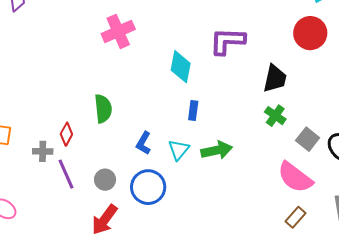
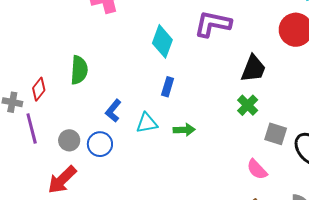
gray square: (308, 139) -> (276, 134), turned -30
cyan triangle: (179, 150) -> (147, 123), turned 30
green arrow: (217, 150) -> (184, 130), size x0.7
pink semicircle: (295, 177) -> (257, 169), size x0.6
blue circle: (148, 187) -> (100, 144), moved, size x0.7

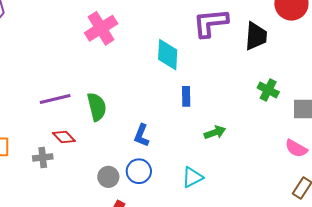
black trapezoid: (253, 69) -> (256, 36), moved
red diamond: (39, 89) -> (64, 137), turned -65
cyan triangle: (147, 123) -> (192, 177), moved
purple line: (32, 128) -> (55, 99), moved, turned -72

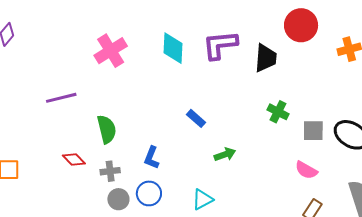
cyan diamond: (168, 55) -> (173, 48), moved
blue rectangle: (186, 96) -> (196, 118), turned -48
purple line: (55, 99) -> (61, 98), moved
gray cross: (43, 157) -> (110, 171), moved

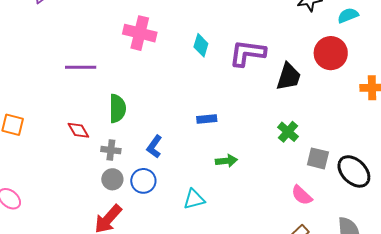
cyan diamond: (173, 48) -> (201, 45), size x0.7
pink cross: (111, 51) -> (140, 33), turned 32
blue rectangle: (196, 118) -> (207, 119), turned -60

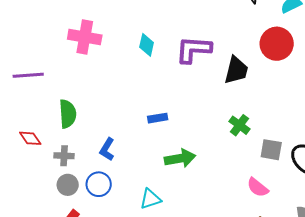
green arrow: (226, 161) -> (180, 158), size x1.4

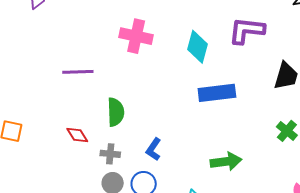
cyan diamond: (147, 45) -> (198, 47), size x1.4
purple L-shape: (194, 50) -> (247, 30), moved
blue rectangle: (158, 118) -> (217, 93), moved, size x1.8

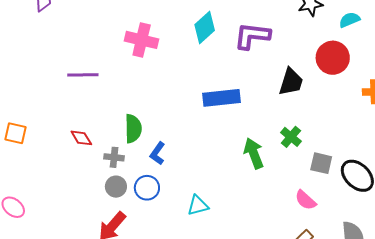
cyan diamond: (198, 47) -> (205, 27), moved, turned 32
green semicircle: (116, 112) -> (133, 129), moved
green arrow: (226, 162) -> (254, 153), moved, turned -104

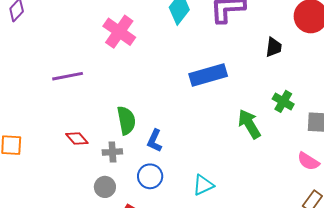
pink cross: (142, 40) -> (119, 32), turned 32
black trapezoid: (291, 82) -> (274, 47), size x0.7
gray circle: (116, 187) -> (105, 187), moved

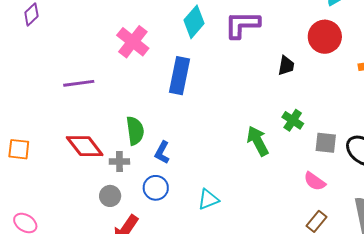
blue rectangle: (208, 75) -> (179, 76), moved, turned -66
red diamond: (77, 139) -> (85, 146), size x1.6

